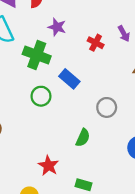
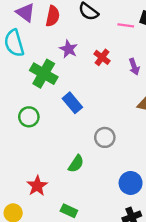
red cross: (96, 43) -> (102, 57), moved
green circle: (41, 96) -> (29, 117), moved

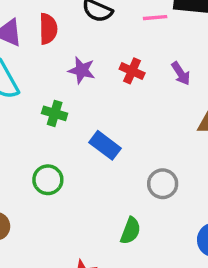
green cross: (44, 74) -> (55, 113), size x0.6

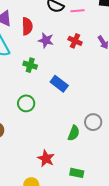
pink line: (155, 18) -> (78, 11), moved
red semicircle: (48, 29) -> (27, 26), moved
gray circle: (163, 184) -> (93, 122), moved

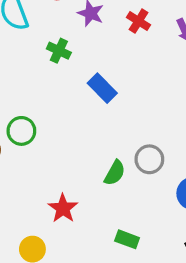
green circle: (26, 103) -> (21, 131), moved
green rectangle: (77, 173) -> (127, 239), moved

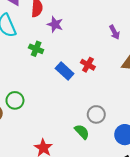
red cross: (139, 21) -> (88, 65), moved
green semicircle: (115, 173) -> (82, 132), moved, turned -70

